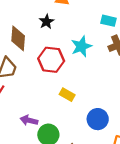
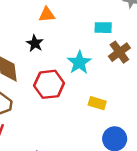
yellow rectangle: (67, 95) -> (97, 103), moved

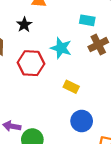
cyan star: (79, 62) -> (61, 48), turned -30

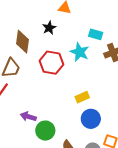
cyan rectangle: (87, 20) -> (96, 34), moved
yellow rectangle: (71, 87) -> (82, 97), moved, turned -56

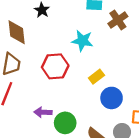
cyan star: (80, 52) -> (82, 41), moved
red hexagon: (51, 63) -> (55, 66), moved

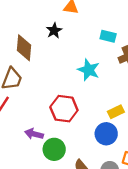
red hexagon: (55, 66) -> (64, 109), moved
yellow rectangle: (96, 77) -> (116, 112), moved

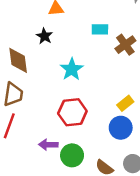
cyan star: (89, 70) -> (72, 69), moved, turned 30

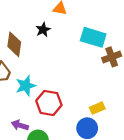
cyan rectangle: (100, 29) -> (93, 37), size x1.6
cyan star: (72, 69) -> (26, 86), moved

